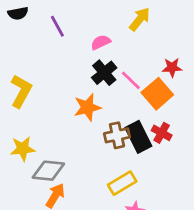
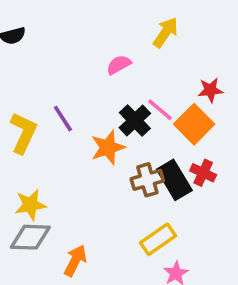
purple line: (57, 26) -> (63, 119), moved
black cross: (104, 73) -> (135, 120), moved
gray diamond: (48, 171) -> (30, 237), moved

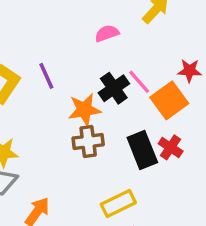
brown cross: (147, 180) -> (88, 141), moved

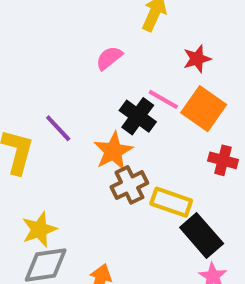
red star: (189, 71) -> (197, 59), moved
black rectangle: (142, 150) -> (202, 235), moved
yellow rectangle: (118, 203) -> (171, 202), moved, turned 64

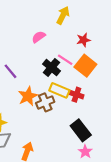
orange star: (113, 151) -> (28, 96), moved
red cross: (223, 160) -> (76, 95), moved
yellow rectangle: (171, 202) -> (59, 90), moved

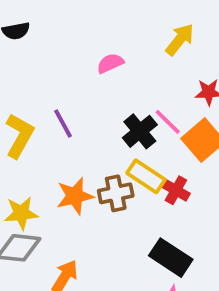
pink semicircle: (39, 37) -> (110, 63), moved
orange star: (28, 96) -> (75, 196), moved
black rectangle: (81, 130) -> (171, 258), turned -30

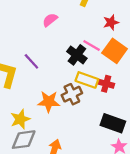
orange star: (75, 196) -> (49, 102), turned 30

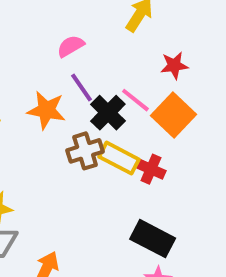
purple line: (31, 61) -> (82, 88), moved
brown cross: (72, 94) -> (85, 151), moved
orange star: (49, 102) -> (46, 110), moved

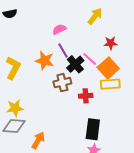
yellow rectangle: (119, 158) -> (110, 84), moved, turned -36
red cross: (151, 169) -> (86, 96), moved, turned -32
black rectangle: (153, 239) -> (93, 129), turned 65

